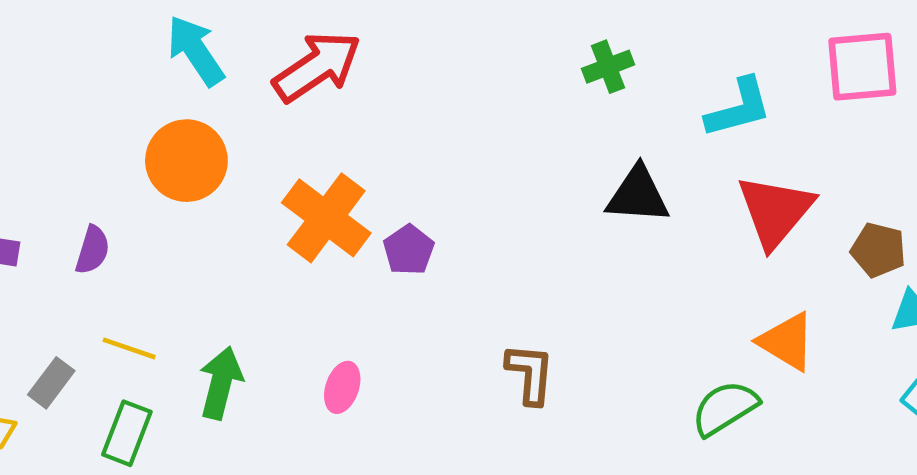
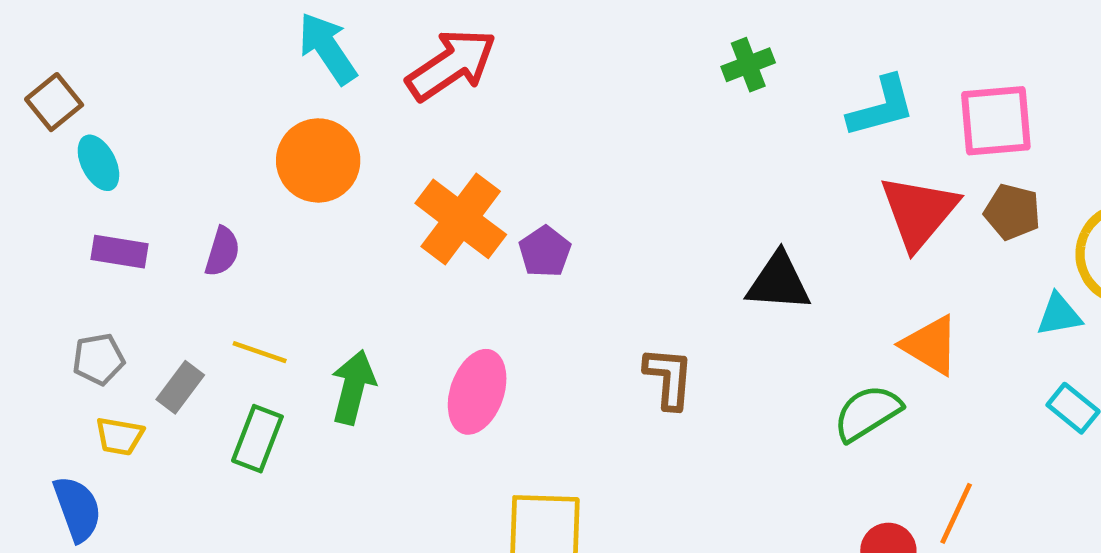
pink square: (862, 67) -> (996, 121), moved
black triangle: (638, 195) -> (779, 282), moved
brown pentagon: (878, 250) -> (1012, 212), moved
pink ellipse: (342, 387) -> (477, 392), size x1.6

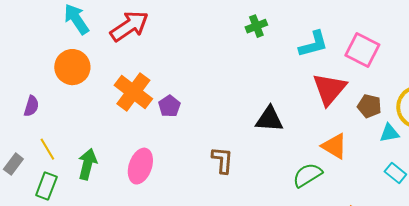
pink square: (996, 121) -> (362, 50), turned 32
brown pentagon: (1012, 212) -> (369, 106), moved
yellow line: (260, 352) -> (47, 149), turned 40

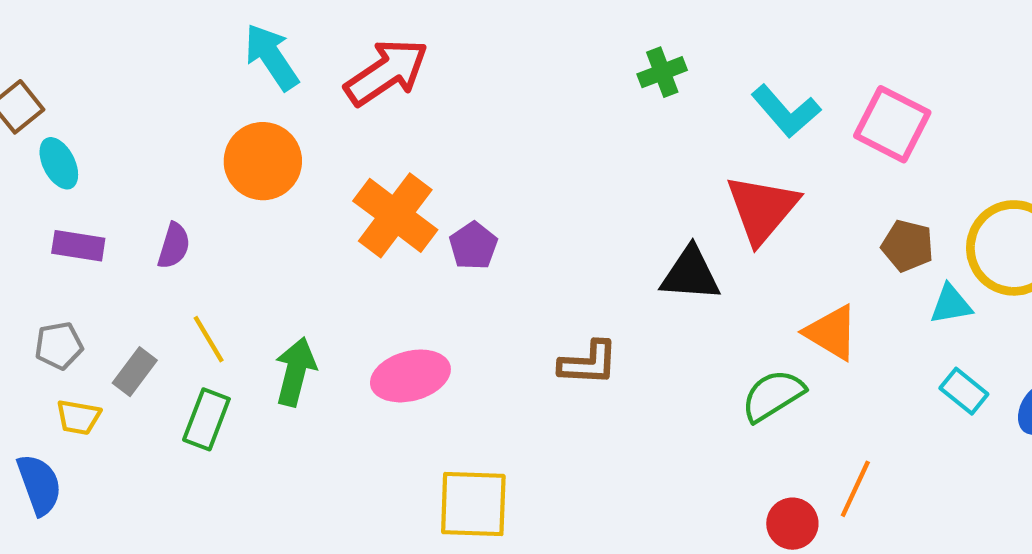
cyan L-shape: (313, 44) -> (786, 111), turned 64
red triangle: (329, 89) -> (762, 209), moved
brown L-shape: (222, 160) -> (588, 363), turned 88
pink ellipse: (140, 166) -> (410, 376), turned 56

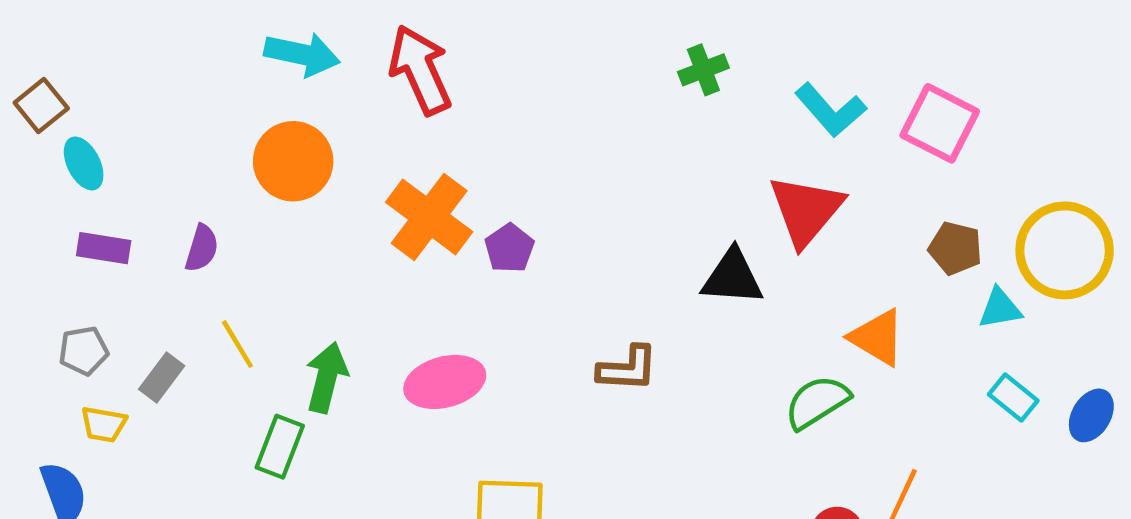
cyan arrow: (272, 57) -> (302, 54), turned 136
red arrow: (387, 72) -> (420, 70), turned -80
green rectangle: (206, 419) -> (280, 447), moved

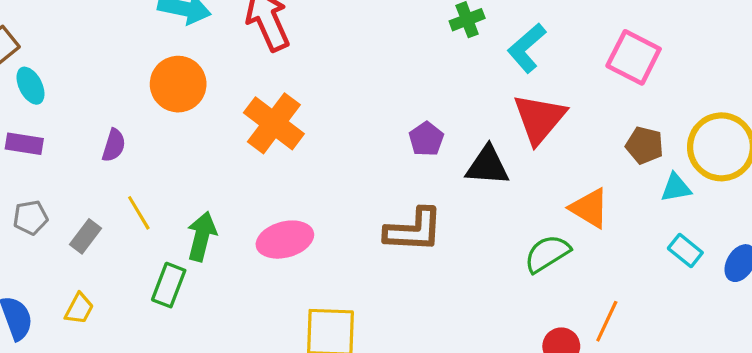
cyan L-shape: (830, 110) -> (527, 48), moved, turned 90
purple rectangle: (104, 248) -> (24, 144), moved
purple pentagon: (509, 248) -> (426, 139), moved
brown L-shape: (628, 369) -> (414, 230), size x1.4
yellow trapezoid: (104, 424) -> (79, 309), moved, turned -72

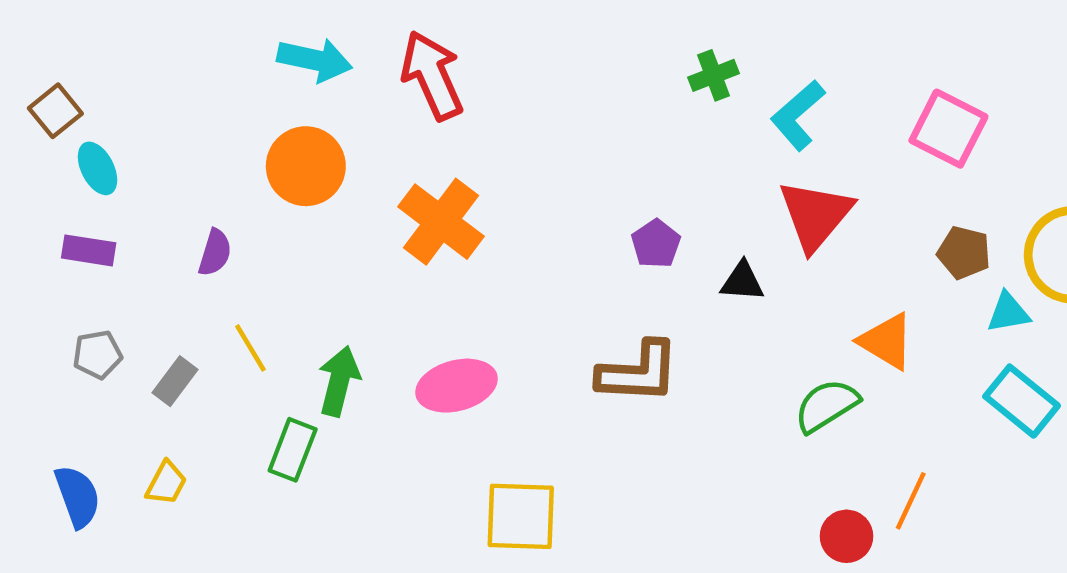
black triangle: (487, 166) -> (742, 281), size x0.7
cyan rectangle: (685, 251) -> (1022, 401), size x1.5

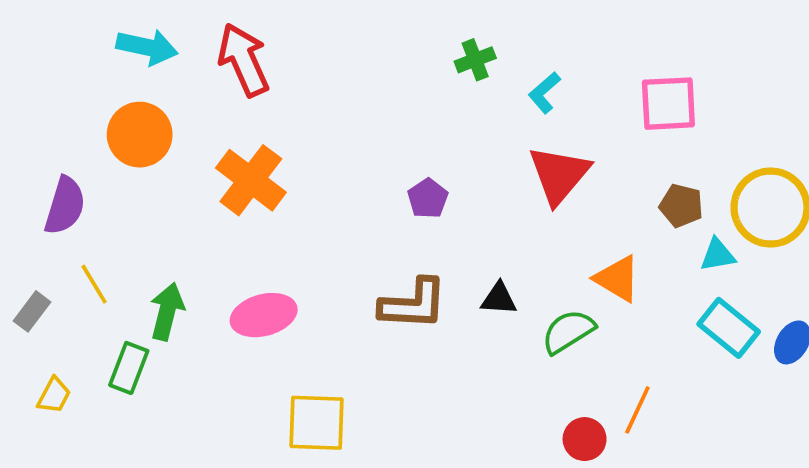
cyan L-shape: (798, 115) -> (544, 93), size x0.7
pink square: (948, 129) -> (668, 104), turned -30
purple semicircle: (215, 253) -> (65, 206), size x1.5
black triangle: (742, 281) -> (499, 299), moved
yellow trapezoid: (166, 483) -> (54, 395), moved

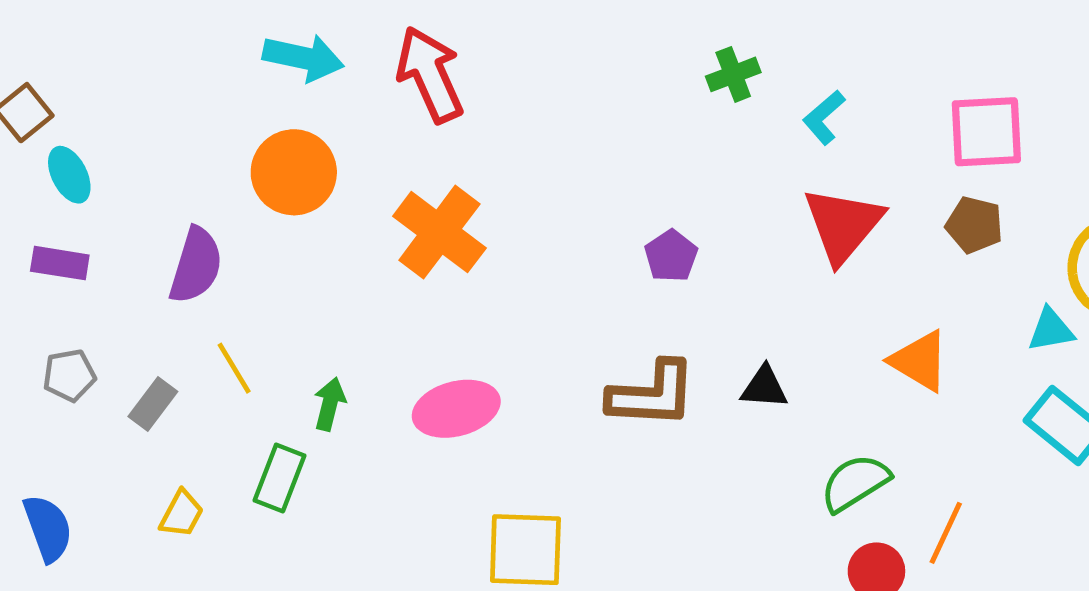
brown pentagon: (681, 206) -> (974, 225), moved
green arrow: (167, 311) -> (330, 404), size x0.7
green semicircle: (568, 331) -> (855, 483), moved

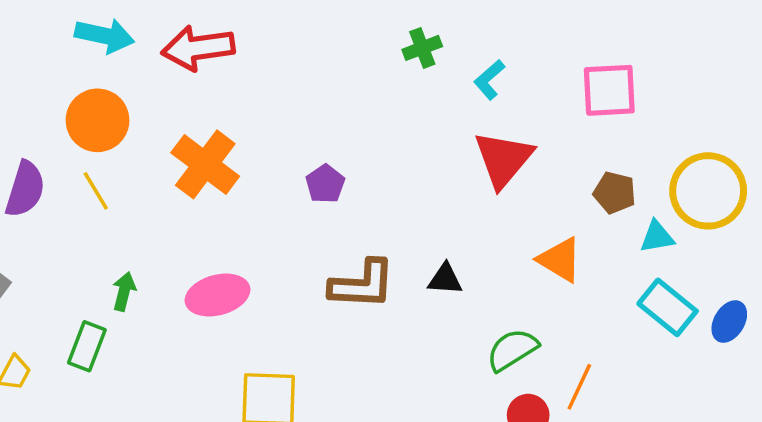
red arrow: (430, 74) -> (198, 48), turned -74
brown pentagon: (974, 225) -> (615, 193), moved
purple pentagon: (671, 256) -> (325, 184), moved
yellow line: (234, 368) -> (96, 191), moved

